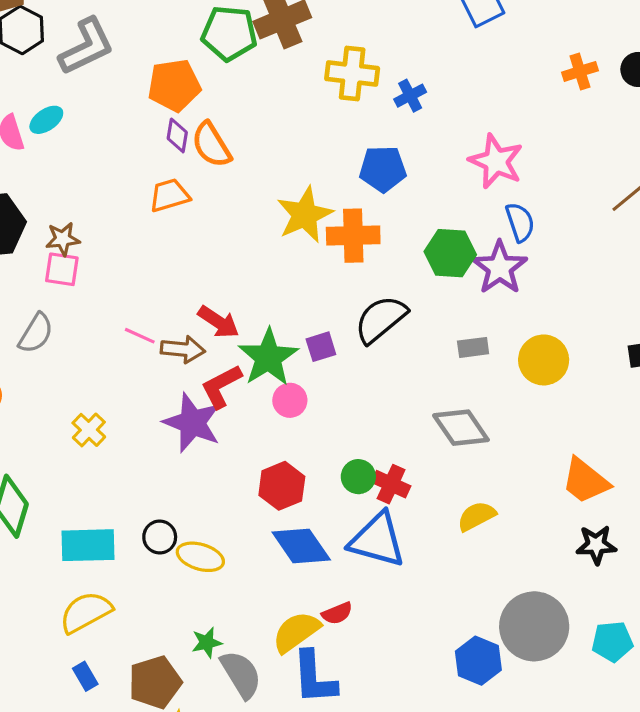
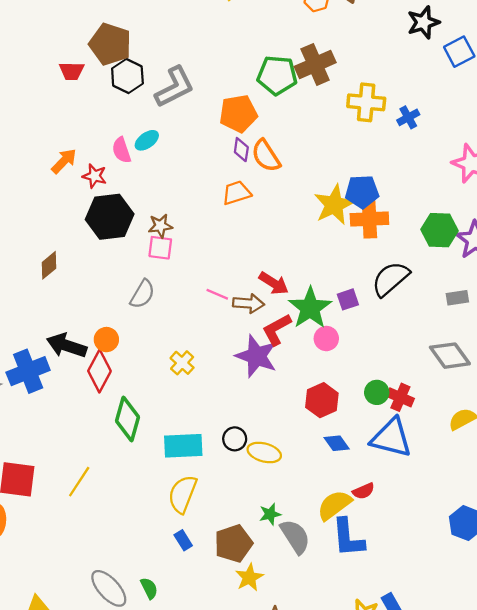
blue pentagon: (383, 169) -> (362, 192), moved
blue diamond: (301, 546) -> (337, 443), size x0.6
yellow semicircle: (86, 612) -> (183, 494), turned -39

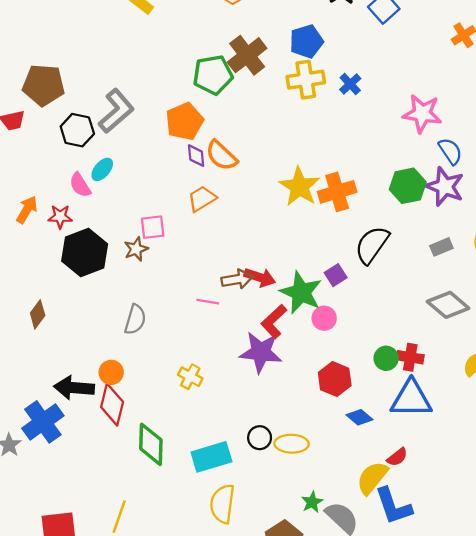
black hexagon: (127, 76) -> (77, 130), moved
blue pentagon: (362, 192) -> (306, 41), moved
pink square: (160, 248) -> (153, 227), moved
brown arrow: (248, 303) -> (237, 279), moved

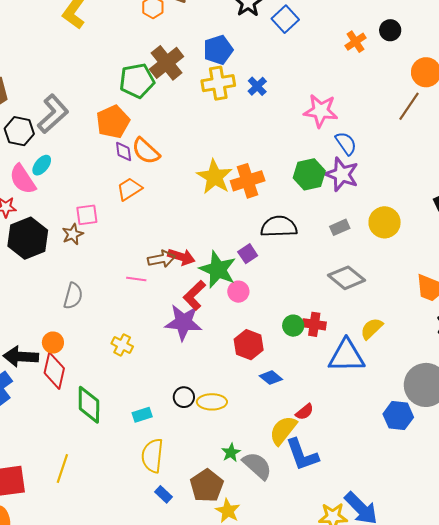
pink semicircle: (80, 185) -> (23, 179), size x1.4
black semicircle: (372, 245) -> (279, 227), turned 54
blue triangle: (411, 399) -> (346, 356), moved
cyan rectangle: (211, 457) -> (142, 415), size x0.6

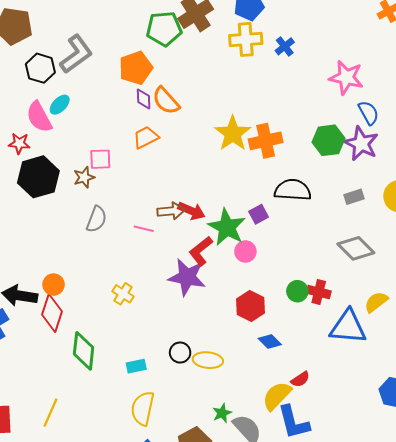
gray semicircle: (73, 296) -> (97, 219), moved

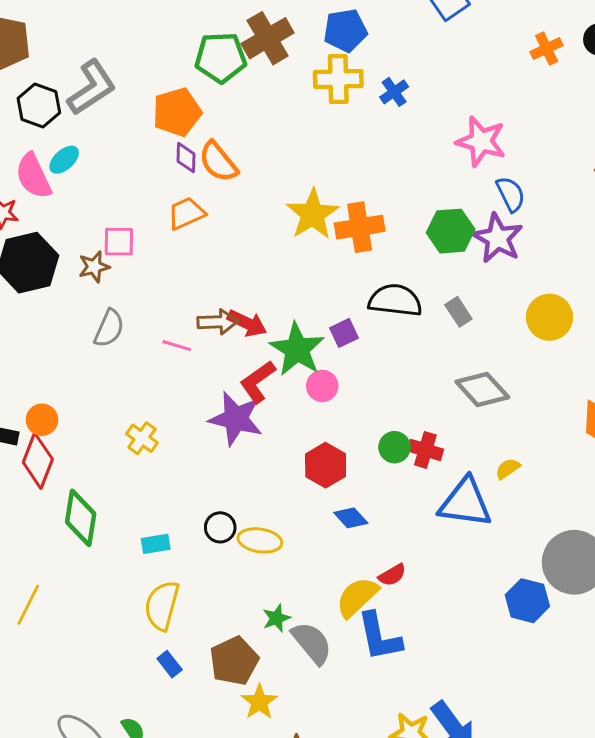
gray rectangle: (354, 197) -> (458, 312), moved, turned 72
yellow semicircle: (376, 302) -> (508, 469), size x0.7

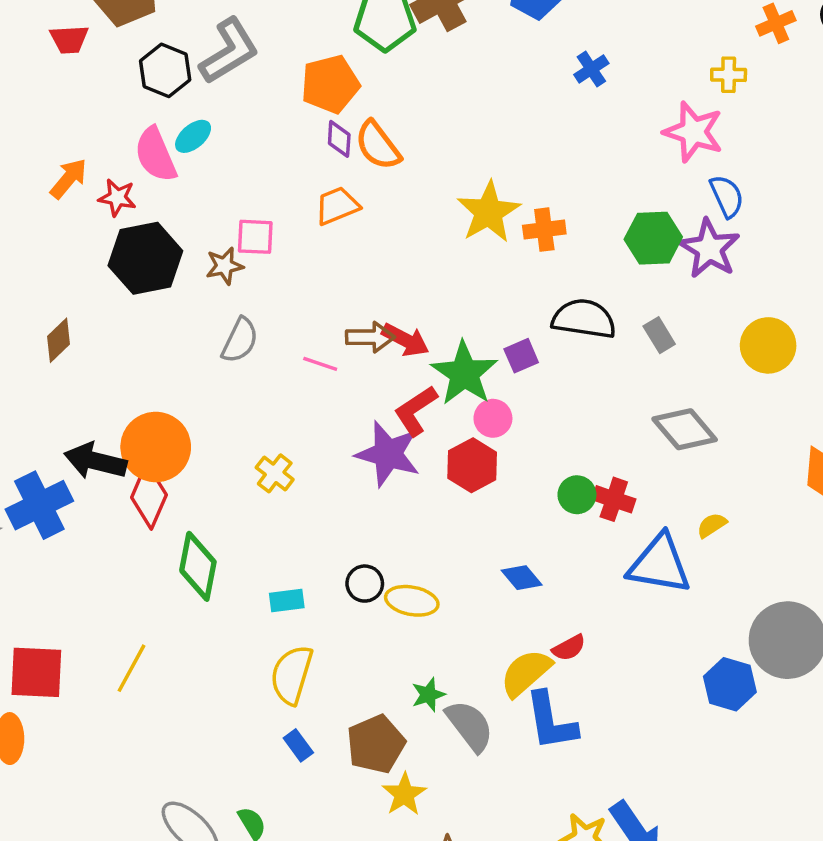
yellow cross: (338, 79) -> (729, 75), moved, size x0.6
orange cross: (360, 227) -> (544, 230), size x0.7
orange circle: (42, 420) -> (156, 447), size x1.8
red hexagon: (326, 465) -> (472, 465), moved

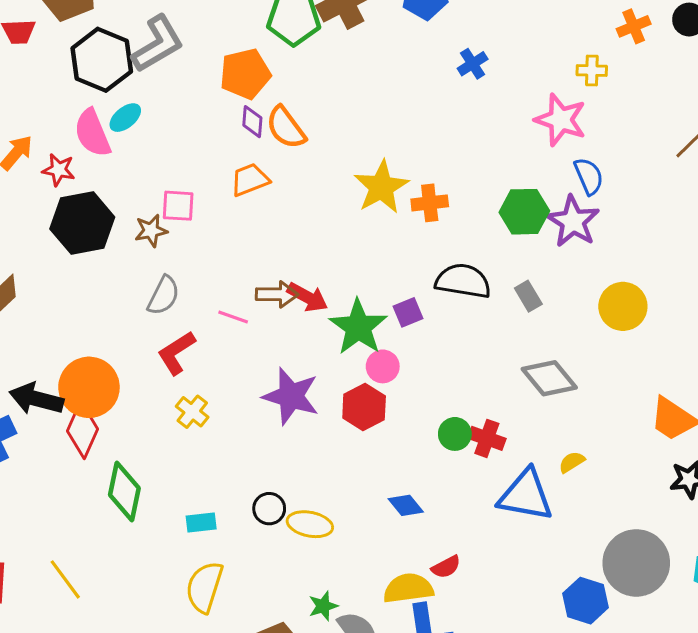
black hexagon: (165, 70) -> (102, 60), size x1.4
red L-shape: (416, 411) -> (176, 353), moved
yellow line: (132, 668) -> (65, 579), turned -66
yellow semicircle: (526, 673) -> (408, 588), turned 33

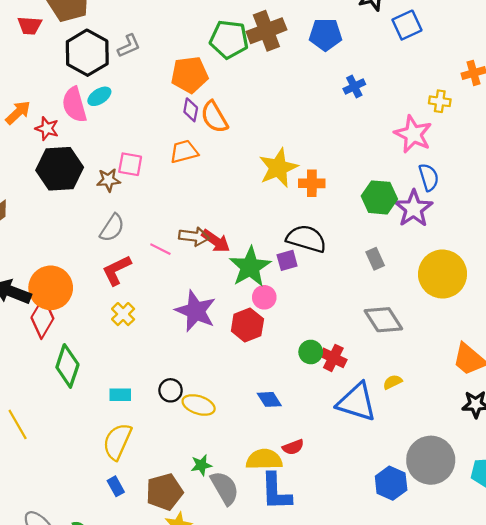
gray L-shape: (158, 44) -> (129, 46), size x0.6
black semicircle: (463, 281) -> (306, 239), moved
yellow circle: (623, 306) -> (443, 274), size x1.4

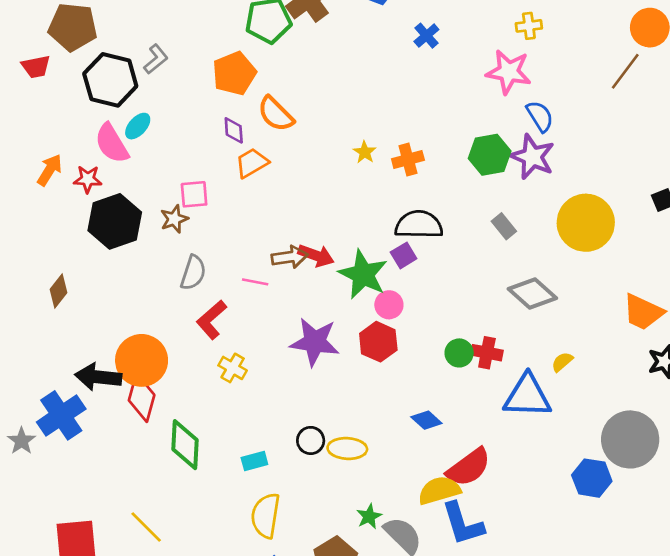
purple diamond: (191, 110) -> (234, 130), moved
yellow star: (278, 168) -> (365, 152), size x0.5
red semicircle: (293, 447) -> (469, 467), size x1.8

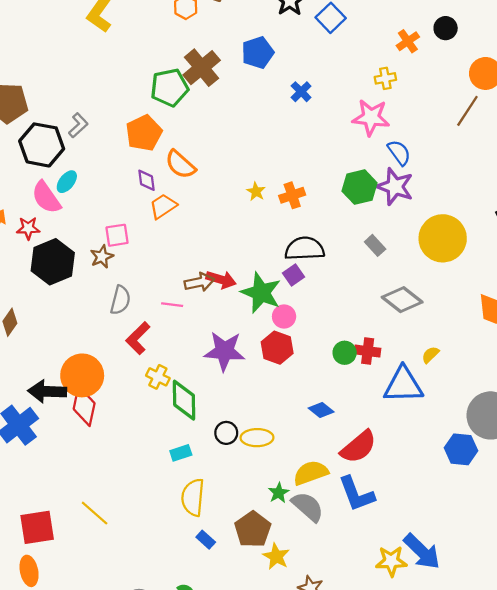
green diamond: (185, 445) -> (184, 400), moved
yellow semicircle: (439, 490) -> (311, 473), moved

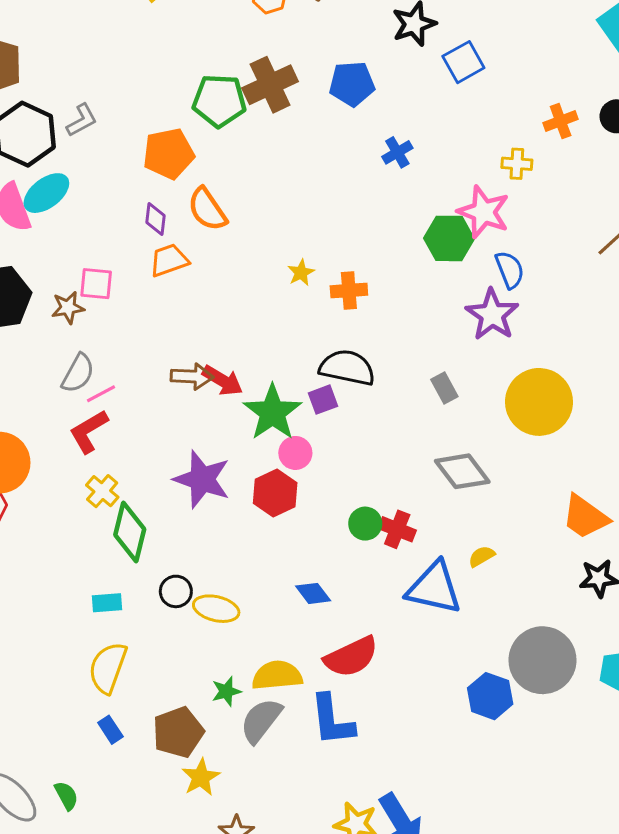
cyan ellipse: (67, 182) -> (46, 193), size x1.4
green hexagon: (360, 187) -> (449, 238), moved
pink line: (172, 305) -> (101, 394), moved, turned -50
gray semicircle: (308, 507) -> (261, 720), turned -108

